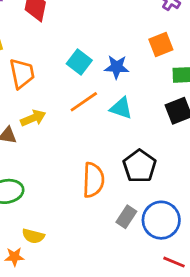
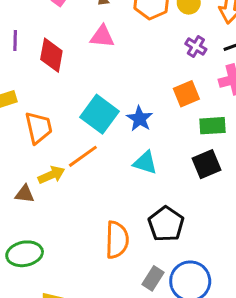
cyan square: (79, 62) -> (99, 114), size x1.4
blue star: (117, 67) -> (140, 119), turned 30
orange line: (84, 102) -> (83, 156), moved

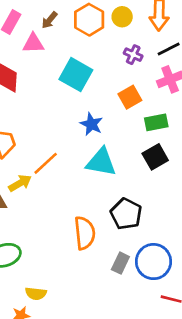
pink triangle: (102, 37) -> (33, 43), moved
cyan square: (99, 114) -> (76, 75), moved
cyan triangle: (145, 163) -> (101, 162), size x1.4

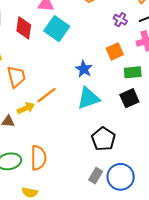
cyan square: (76, 75) -> (57, 29), moved
cyan triangle: (101, 162) -> (88, 98), turned -35
orange semicircle: (85, 233) -> (38, 158), moved

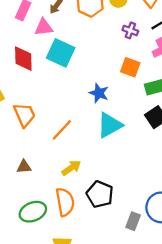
orange square: (115, 51) -> (130, 67), turned -36
yellow arrow: (26, 108) -> (71, 168), moved
black pentagon: (103, 139) -> (100, 194), moved
gray rectangle: (96, 176) -> (133, 221), moved

